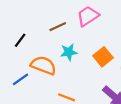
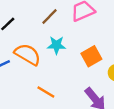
brown line: (58, 27) -> (50, 16), turned -30

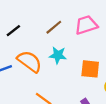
orange square: (91, 56) -> (90, 69), turned 30

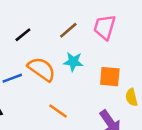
pink trapezoid: (86, 25) -> (105, 27), turned -55

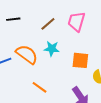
black line: (23, 35) -> (13, 19), moved, turned 32

